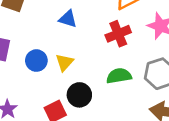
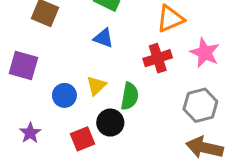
blue circle: (36, 61) -> (64, 95), moved
green semicircle: (119, 76) -> (130, 96), moved, turned 105

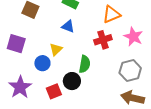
yellow triangle: (96, 86) -> (56, 49), moved
purple star: (30, 133) -> (20, 87), size x1.6

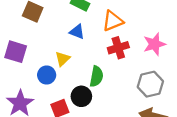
orange triangle: (111, 14) -> (113, 21), moved
pink star: (133, 37) -> (154, 44), turned 30

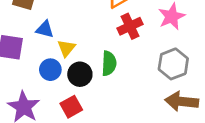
blue triangle: (77, 32) -> (45, 29), moved
black circle: (81, 96) -> (80, 74), moved

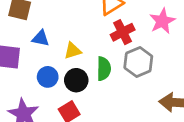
yellow triangle: (66, 48) -> (73, 51), moved, turned 36
gray hexagon: (173, 64) -> (138, 62), moved

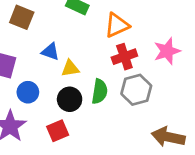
blue triangle: (41, 38) -> (50, 52), moved
blue circle: (48, 77) -> (28, 92), moved

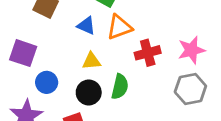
orange triangle: (117, 25) -> (119, 27), moved
blue triangle: (50, 52) -> (86, 26), moved
gray hexagon: (136, 90) -> (190, 89), moved

